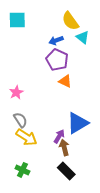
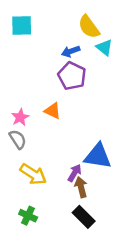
orange triangle: (65, 81) -> (53, 111), moved
gray semicircle: (20, 120) -> (18, 139), moved
blue triangle: (77, 123) -> (98, 156), turned 40

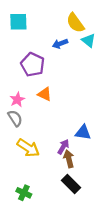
purple pentagon: (72, 76) -> (33, 65), moved
blue triangle: (98, 156) -> (83, 132), size x0.7
green cross: (28, 216) -> (24, 193), moved

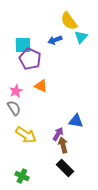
cyan square: (18, 22) -> (23, 45), moved
cyan triangle: (89, 40) -> (81, 37), turned 32

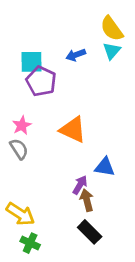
yellow semicircle: (69, 21) -> (112, 29), moved
orange triangle: (41, 86) -> (73, 130), moved, size x1.5
yellow arrow: (26, 135) -> (20, 214), moved

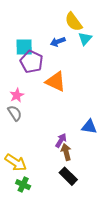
yellow semicircle: (112, 29) -> (74, 22), moved
orange triangle: (73, 130) -> (56, 82), moved
blue triangle: (105, 167) -> (89, 127), moved

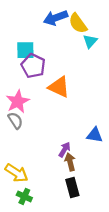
blue arrow: (58, 42) -> (56, 18), moved, size x1.5
pink star: (17, 95) -> (18, 102), size x1.5
black rectangle: (68, 176) -> (72, 188), turned 30

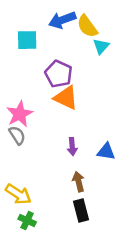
cyan square: (25, 50) -> (27, 40), moved
purple pentagon: (33, 66) -> (58, 74), moved
purple arrow: (65, 150) -> (72, 147), moved, turned 144

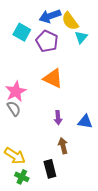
cyan square: (27, 40) -> (22, 32), turned 30
purple pentagon: (58, 74) -> (47, 41), moved
black rectangle: (81, 210) -> (50, 169), moved

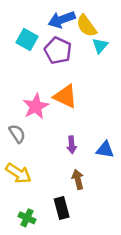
pink star: (16, 91) -> (36, 106), moved
yellow arrow: (15, 156) -> (18, 173), moved

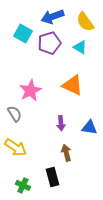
yellow semicircle: (86, 26) -> (85, 22), moved
cyan triangle: (100, 46) -> (80, 47), moved, turned -40
purple pentagon: (58, 51) -> (49, 43), turned 30
orange triangle: (65, 96) -> (73, 85), moved

